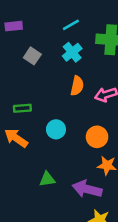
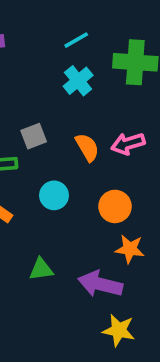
gray square: (32, 56) -> (34, 136), moved, turned 35
orange semicircle: (77, 86) -> (87, 147), moved, turned -42

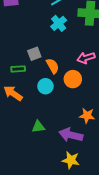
orange semicircle: (87, 147) -> (53, 66), moved
orange circle: (115, 206) -> (73, 79), moved
yellow star: (119, 330) -> (71, 160), moved

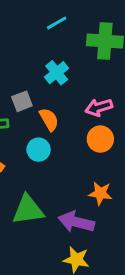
cyan cross: (59, 23) -> (57, 73), moved
orange circle: (73, 79) -> (100, 139), moved
green triangle: (38, 127) -> (28, 210), size x1.6

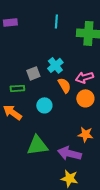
cyan line: (57, 23) -> (56, 21), turned -56
cyan cross: (57, 73) -> (55, 65), moved
orange semicircle: (49, 119) -> (64, 85), moved

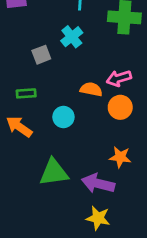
cyan cross: (55, 65) -> (72, 37), moved
gray square: (33, 73) -> (41, 55), moved
orange semicircle: (64, 85) -> (91, 89), turned -49

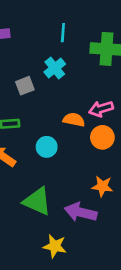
green triangle: (54, 172) -> (37, 201), turned 32
yellow star: (98, 218) -> (55, 246), moved

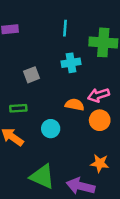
cyan cross: (55, 68) -> (71, 63), moved, turned 30

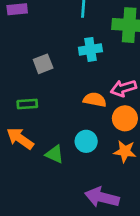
cyan circle: (51, 129) -> (86, 141), moved
orange star: (100, 163) -> (125, 151), moved
green triangle: (42, 176) -> (55, 154), moved, size x0.6

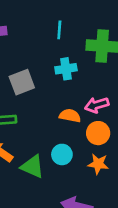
gray square: (43, 64) -> (22, 82), size x1.4
green triangle: (55, 154) -> (32, 167), size x1.4

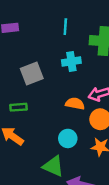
green triangle: (32, 167) -> (53, 166), moved

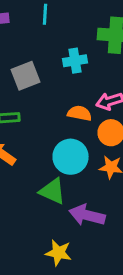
cyan line: (65, 27) -> (45, 14), moved
cyan circle: (68, 138) -> (70, 157), size x1.5

